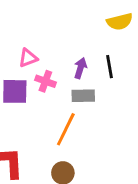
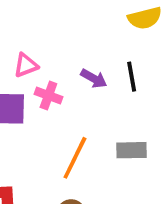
purple arrow: (80, 68) -> (94, 78), turned 102
gray rectangle: (83, 96) -> (132, 150), moved

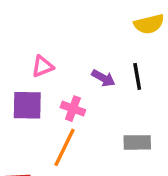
pink cross: (48, 95) -> (73, 109), moved
orange line: (75, 158) -> (65, 147), moved

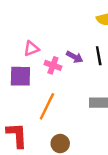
pink cross: (73, 109) -> (53, 65), moved

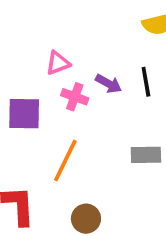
pink triangle: (31, 49) -> (58, 63), moved

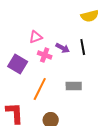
purple square: (24, 114) -> (18, 64), turned 30
gray rectangle: (146, 155) -> (74, 86), moved

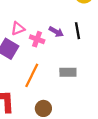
pink triangle: (36, 37) -> (18, 29), moved

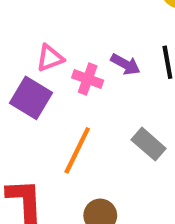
gray rectangle: (68, 72) -> (149, 144), turned 42

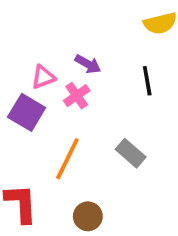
purple arrow: (125, 64) -> (88, 64), moved
pink cross: (88, 79) -> (77, 96), turned 35

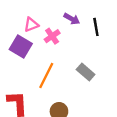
purple arrow: (88, 64) -> (72, 19), moved

